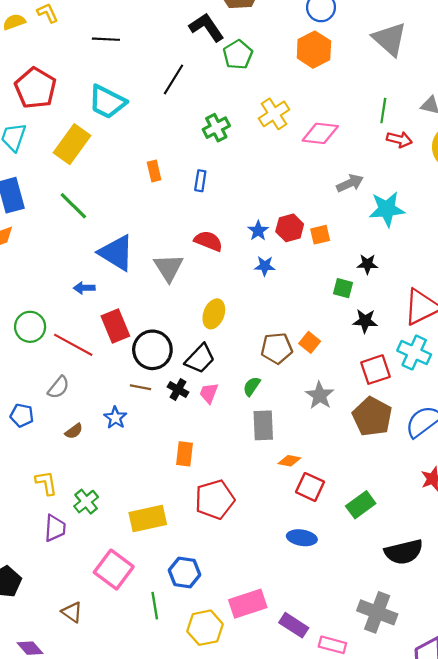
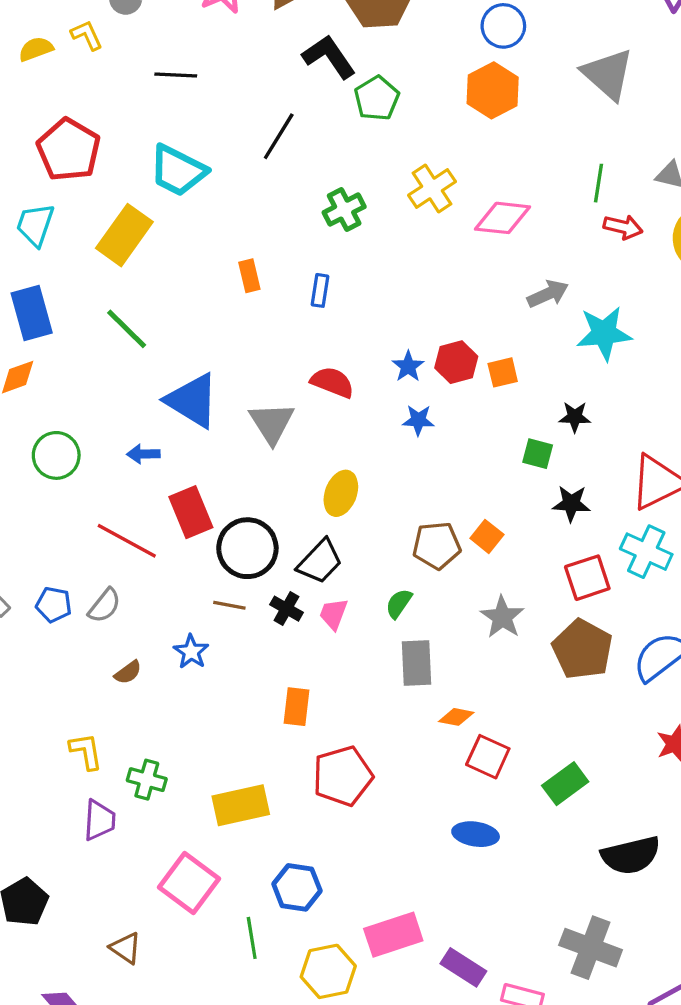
green circle: (30, 327) -> (56, 455), moved
blue pentagon: (22, 415) -> (54, 605), moved
green cross: (86, 502) -> (147, 780), turned -35

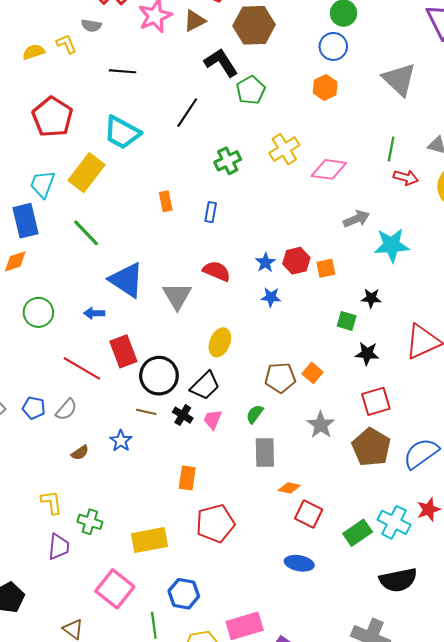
orange hexagon: (493, 90) -> (325, 87), size x0.7
cyan trapezoid: (35, 225) -> (43, 184), moved
cyan cross: (646, 552) -> (394, 522), moved

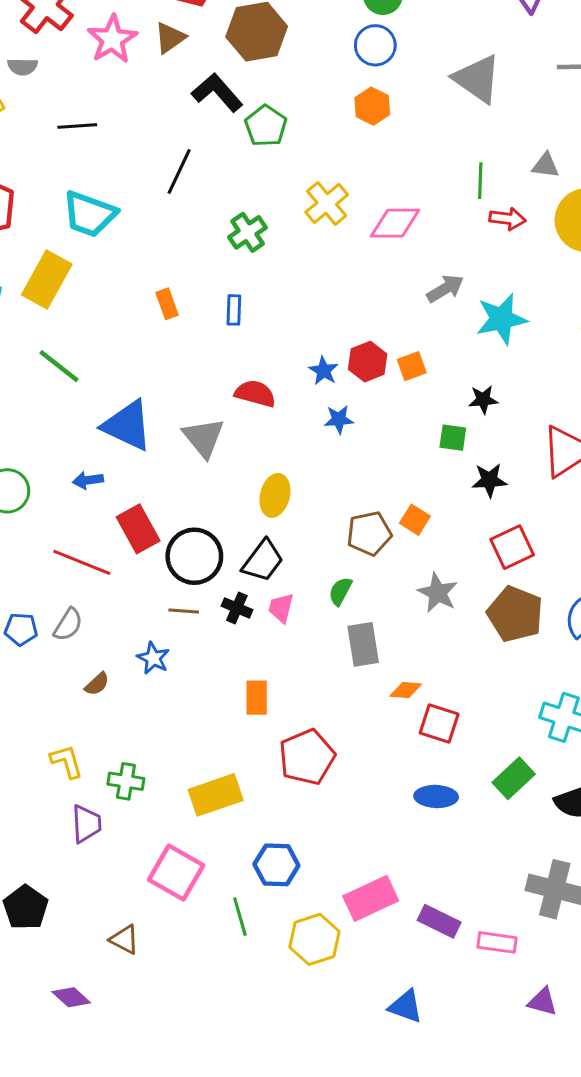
green rectangle: (358, 533) -> (514, 778), moved

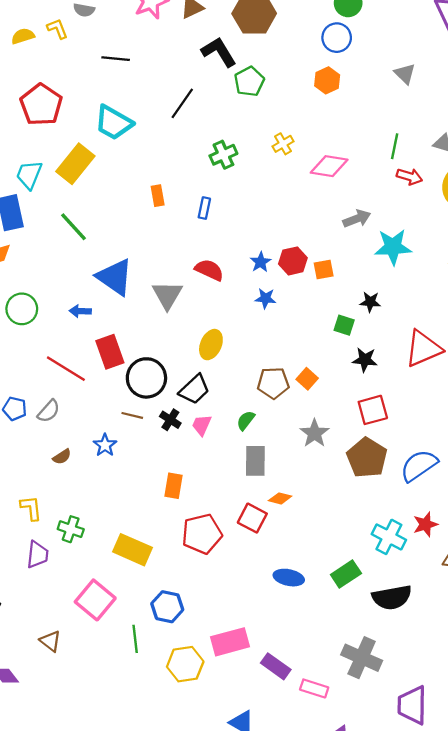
gray triangle: (477, 79) -> (405, 74), size x0.6
yellow cross: (327, 203) -> (283, 144), size x0.7
red square: (439, 723) -> (252, 518), moved
yellow rectangle: (216, 795) -> (133, 550), turned 33

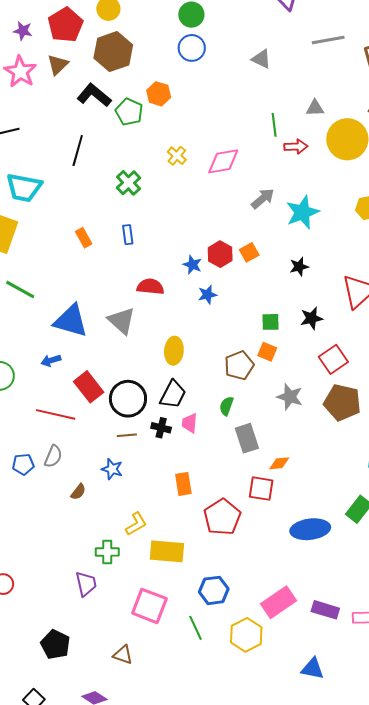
orange hexagon: (327, 80) -> (159, 94), moved
green square: (344, 325) -> (271, 322), moved
yellow L-shape: (31, 508) -> (136, 524), moved, turned 85
blue ellipse: (289, 578) -> (310, 529), size x1.4

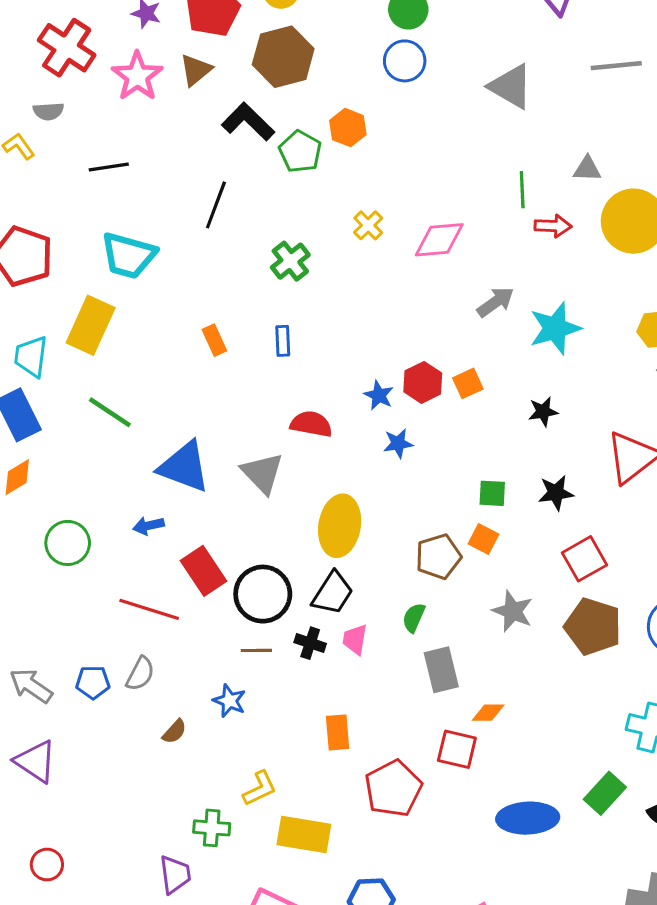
gray triangle: (261, 59) -> (511, 87), size x1.5
yellow ellipse: (174, 351) -> (340, 526), size x1.4

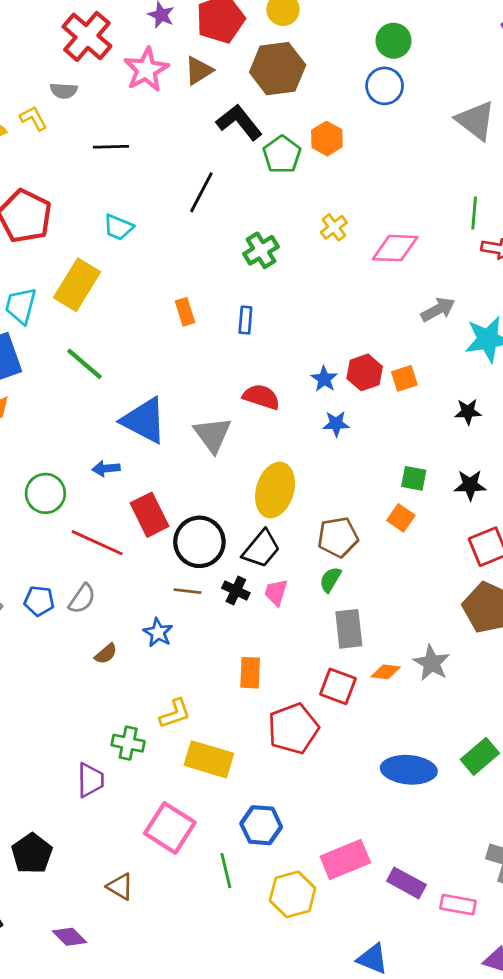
cyan trapezoid: (128, 255) -> (118, 227), size x0.6
green circle: (68, 543) -> (45, 493), moved
brown pentagon: (438, 557) -> (338, 537), moved
gray star: (513, 611) -> (432, 663), moved
red square: (457, 749) -> (338, 686), moved

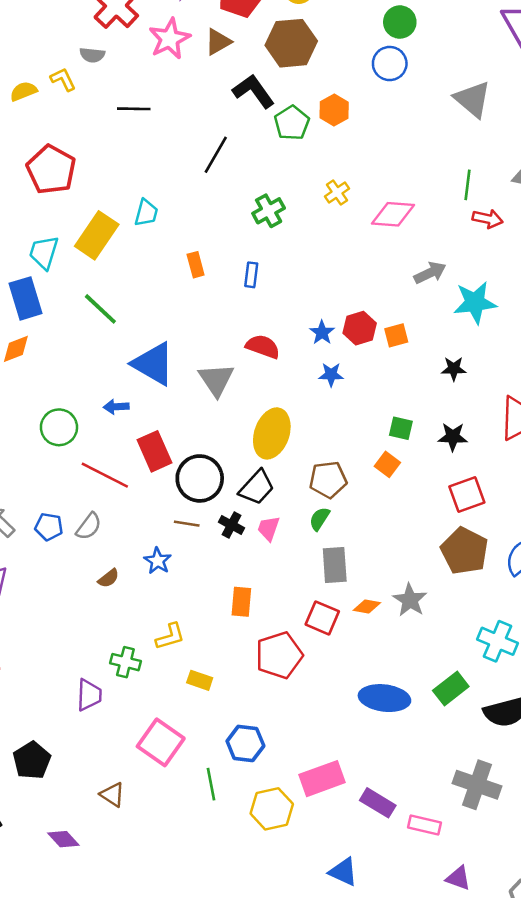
cyan trapezoid: (118, 227) -> (146, 213), moved, turned -100
yellow rectangle: (209, 759) -> (200, 680), size x0.6

